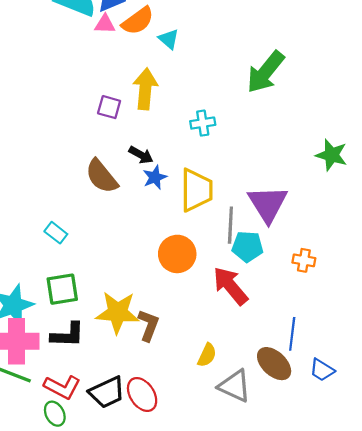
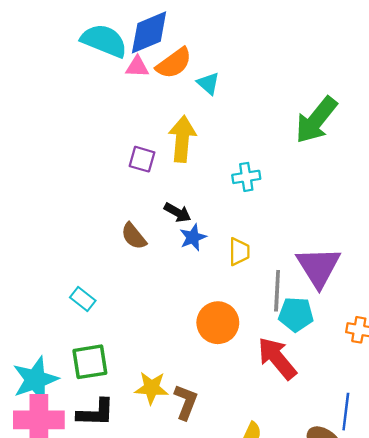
brown semicircle: (102, 176) -> (134, 236), size x0.7
yellow trapezoid: (196, 190) -> (239, 252), size x0.6
yellow star: (118, 313) -> (151, 388), size x0.7

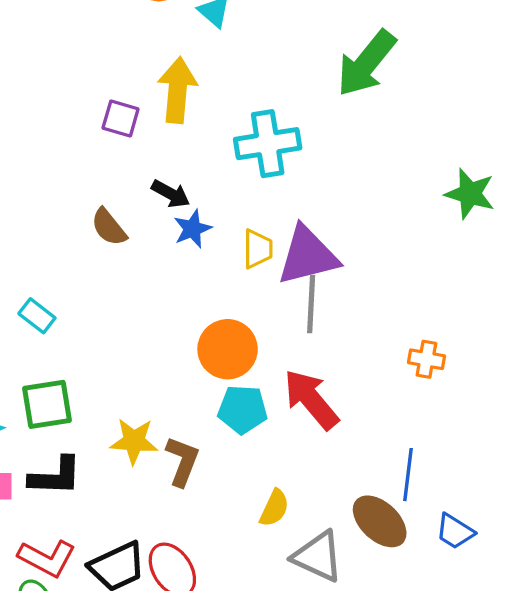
cyan cross: (246, 177) -> (268, 144), size x1.6
purple triangle: (319, 267) -> (308, 256), moved, turned 48
cyan pentagon: (296, 314) -> (243, 409), moved

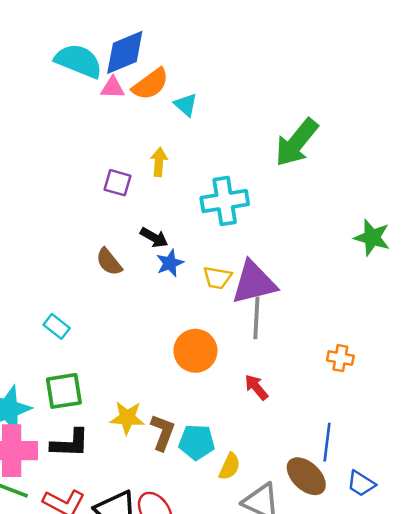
yellow arrow: (177, 90) -> (159, 162), size x0.6
yellow trapezoid: (258, 249) -> (217, 278), turned 100
red arrow: (311, 399) -> (256, 387), size x0.6
cyan pentagon: (243, 409) -> (197, 442), moved

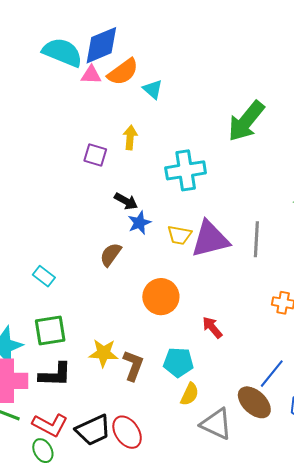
brown semicircle: (109, 262) -> (111, 255), moved, turned 75
gray line: (256, 318) -> (256, 239), moved
cyan pentagon: (197, 442) -> (178, 362), moved
blue line: (327, 442) -> (272, 374), turned 32

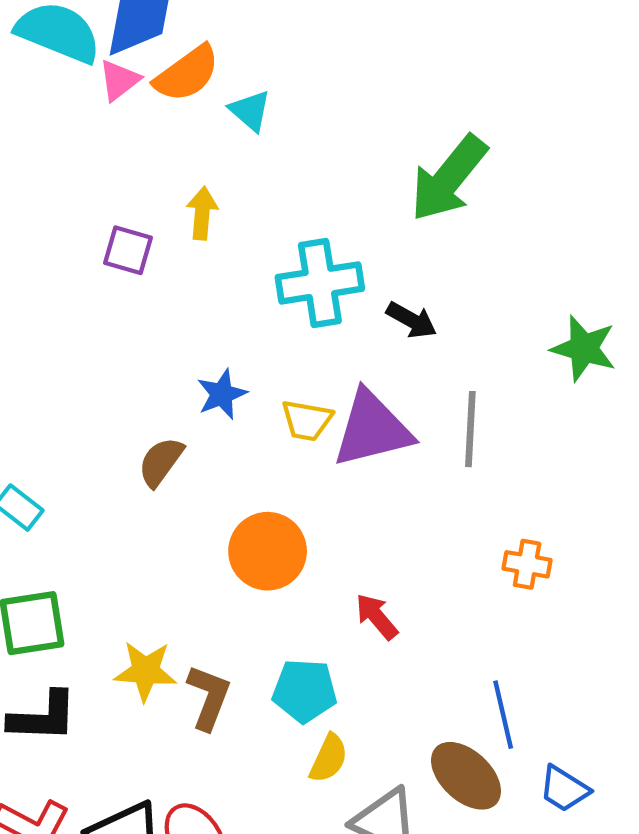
pink triangle: (91, 75) -> (119, 80), turned -40
black arrow: (126, 201) -> (411, 320), moved
blue line: (272, 374) -> (503, 715), turned -52

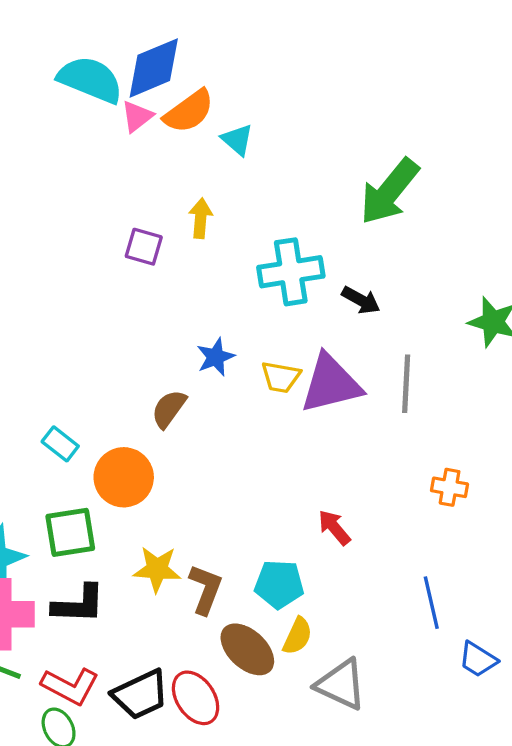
orange circle: (268, 551) -> (124, 477), moved
brown ellipse: (466, 776) -> (247, 649), moved

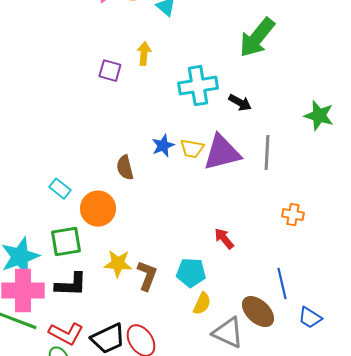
blue star: (216, 357) -> (163, 146), moved
brown semicircle: (169, 409) -> (125, 168), turned -50
brown ellipse: (247, 649) -> (258, 312), moved

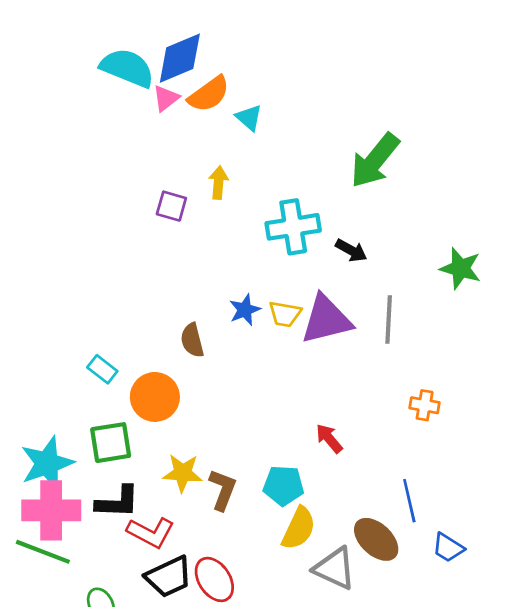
yellow semicircle: (202, 304) -> (299, 528), size x1.4
red L-shape: (66, 334) -> (151, 532), moved

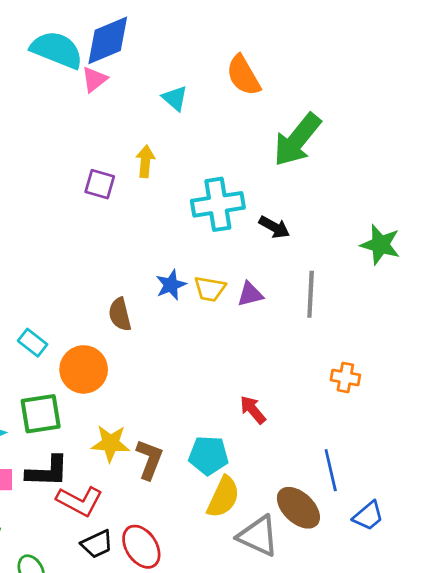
orange semicircle: (209, 94) -> (243, 75), moved, turned 96
purple triangle: (326, 320) -> (250, 294), size x0.5
blue trapezoid: (448, 548) -> (368, 516), turned -72
black trapezoid: (169, 577) -> (97, 544), size x0.7

